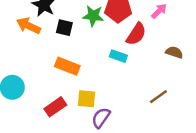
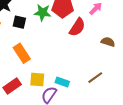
cyan rectangle: (118, 56) -> (62, 82), moved
orange rectangle: (67, 66) -> (22, 53), turned 36

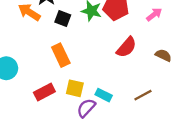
red semicircle: (77, 27) -> (126, 47), moved

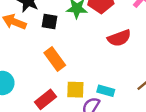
red semicircle: (126, 47) -> (119, 38), turned 40

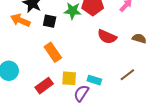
red semicircle: (119, 38) -> (107, 37), turned 42

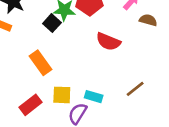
black square: (50, 21) -> (52, 23), moved, turned 32
brown semicircle: (139, 38) -> (148, 20), moved

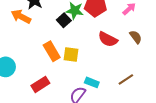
brown semicircle: (148, 20) -> (136, 37), moved, turned 32
yellow square: (62, 95) -> (71, 54), moved

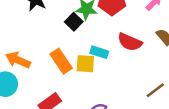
orange arrow: (21, 17) -> (18, 60), moved
cyan rectangle: (92, 82) -> (99, 52), moved

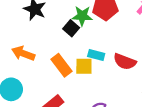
red semicircle: (130, 42) -> (125, 62), moved
orange arrow: (18, 60) -> (23, 53), moved

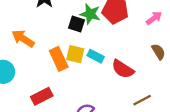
black square: (71, 28) -> (76, 24), turned -35
yellow square: (84, 66) -> (75, 54), moved

